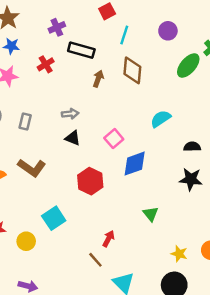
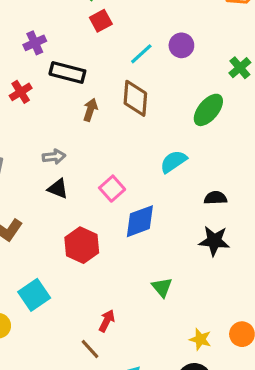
cyan line: (124, 35) -> (141, 54), moved, turned 30
green ellipse: (188, 65) -> (208, 110), moved

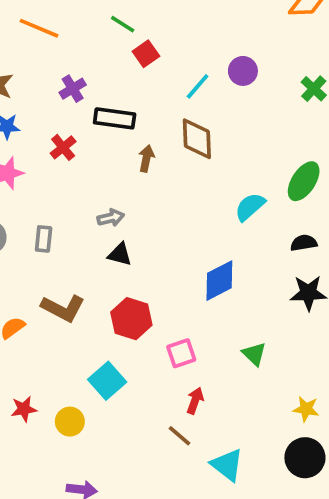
green ellipse: (208, 110) -> (304, 181), moved
pink square: (112, 189) -> (181, 353), moved, turned 30
red hexagon: (82, 245) -> (131, 319), moved

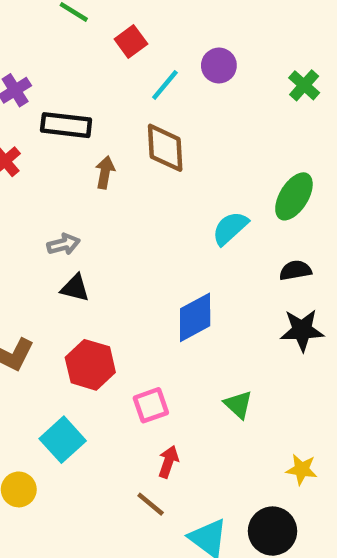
red square: (146, 54) -> (131, 42), moved
black circle: (305, 458) -> (273, 531), moved

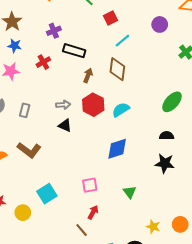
purple circle: (219, 66) -> (160, 24), moved
cyan semicircle: (230, 228) -> (121, 110), moved
red hexagon: (90, 365) -> (93, 105), moved

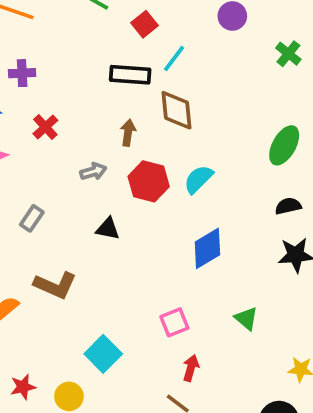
purple cross: (54, 31) -> (22, 73), moved, turned 32
black rectangle: (74, 51) -> (130, 75), moved
gray arrow: (63, 105) -> (93, 172), moved
gray rectangle: (25, 110) -> (32, 218), turned 32

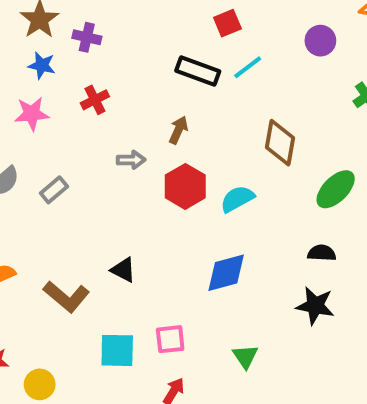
brown diamond: (176, 110) -> (280, 143), moved
black triangle: (108, 229) -> (123, 270), moved
brown L-shape: (55, 285) -> (66, 297), moved
cyan square: (103, 354) -> (117, 350), moved, turned 30

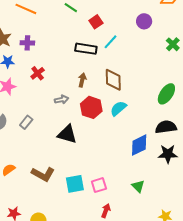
brown diamond: (280, 143) -> (113, 80), moved
black semicircle: (322, 253) -> (166, 127), size x1.5
black triangle: (123, 270) -> (67, 134), moved, size x1.5
blue diamond: (226, 273) -> (139, 145), moved
cyan square: (117, 350) -> (75, 184), moved

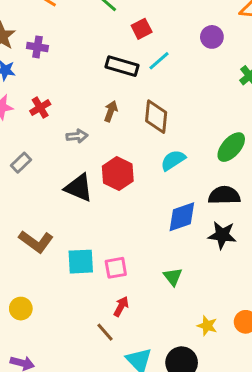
red cross: (38, 73) -> (40, 108), moved
red hexagon: (91, 107) -> (118, 174), moved
cyan semicircle: (118, 108) -> (173, 160), moved

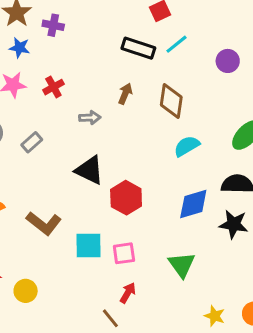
purple circle: (212, 37) -> (228, 61), moved
red hexagon: (118, 174) -> (126, 198), moved
green triangle: (173, 277) -> (182, 265), size x1.4

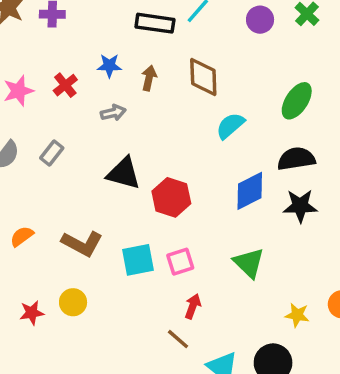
blue star: (19, 48) -> (109, 66), moved
yellow circle: (26, 291) -> (73, 302), moved

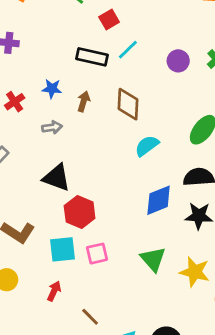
red hexagon: (171, 197) -> (80, 212), moved
red arrow: (193, 306) -> (54, 291), moved
yellow star: (297, 315) -> (195, 272), moved, size x1.5

